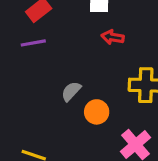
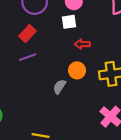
orange circle: (97, 112) -> (77, 70), moved

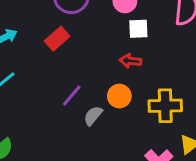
white square: (69, 22) -> (138, 29), moved
purple line: (28, 57) -> (72, 96), moved, turned -36

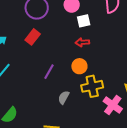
yellow cross: (165, 106) -> (92, 86), moved
gray semicircle: (93, 116) -> (64, 97), moved

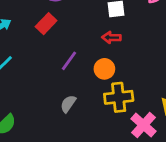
purple line: (49, 72) -> (69, 61), moved
gray semicircle: (64, 97) -> (68, 104), moved

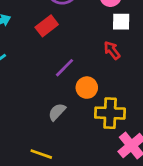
red arrow: (111, 37) -> (112, 50), turned 42
orange circle: (104, 69) -> (87, 88), moved

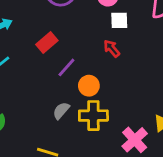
red rectangle: (47, 26) -> (47, 43), moved
yellow cross: (110, 113) -> (93, 116), moved

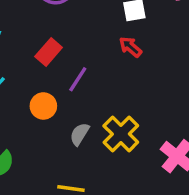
orange circle: (89, 86) -> (43, 106), moved
yellow cross: (93, 116) -> (121, 134), turned -36

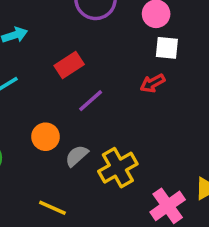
red arrow: (130, 47) -> (153, 83), turned -85
orange circle: (43, 106) -> (46, 137), moved

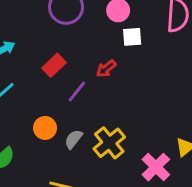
red arrow: (153, 83) -> (106, 69), moved

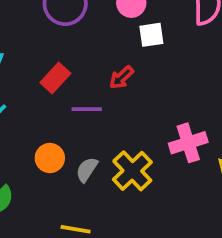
purple line: (77, 92) -> (87, 109), turned 55
pink cross: (156, 167) -> (188, 143), moved, turned 32

